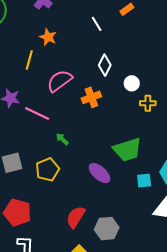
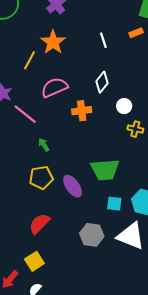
orange star: (48, 37) -> (53, 42), size x1.4
yellow pentagon: (47, 170) -> (41, 178), moved
gray hexagon: (107, 229) -> (92, 235), moved

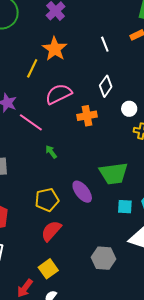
yellow pentagon: (41, 178) -> (47, 200), moved
gray hexagon: (92, 235) -> (104, 258), moved

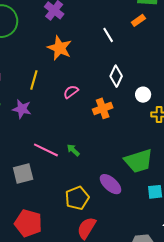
yellow line: (32, 68) -> (34, 80), moved
pink semicircle: (59, 94) -> (71, 92), size x0.6
pink line: (31, 122) -> (46, 150), moved

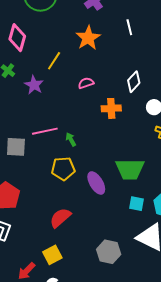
white line: (108, 35) -> (129, 27), moved
pink line: (46, 150) -> (45, 131), turned -55
yellow pentagon: (77, 198) -> (63, 169), moved

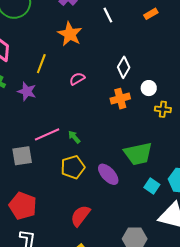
orange cross: (111, 108) -> (120, 99), moved
cyan square: (137, 204) -> (152, 186), turned 35

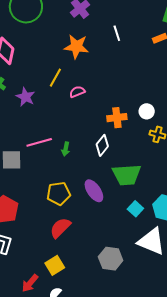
orange star: (70, 34) -> (76, 46), turned -30
yellow line: (41, 64) -> (55, 78), moved
white diamond: (124, 67) -> (102, 145), moved
green arrow: (74, 137) -> (66, 149), turned -136
yellow pentagon: (73, 167) -> (59, 193), moved

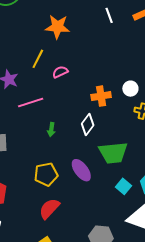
white line: (117, 33) -> (109, 15), moved
pink line: (39, 142) -> (31, 102), moved

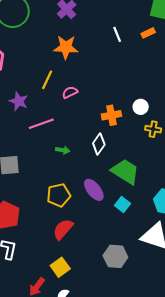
green arrow: (51, 130) -> (63, 150), turned -88
green trapezoid: (113, 153) -> (125, 172), turned -140
cyan square: (124, 186) -> (123, 204), moved

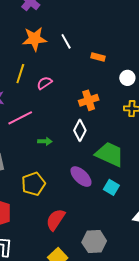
orange rectangle: (148, 33) -> (98, 57), moved, turned 48
white line: (117, 34) -> (66, 41), moved
white circle: (141, 107) -> (127, 78), moved
yellow pentagon: (59, 195) -> (33, 184), moved
gray hexagon: (115, 256) -> (94, 242), moved

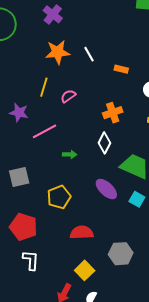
red semicircle: (56, 220) -> (82, 233), turned 55

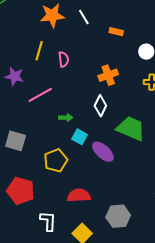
pink semicircle: (68, 96) -> (64, 59), turned 119
gray square: (19, 177) -> (16, 141), turned 30
cyan square: (137, 199) -> (80, 137), moved
white L-shape: (31, 260) -> (48, 221), moved

